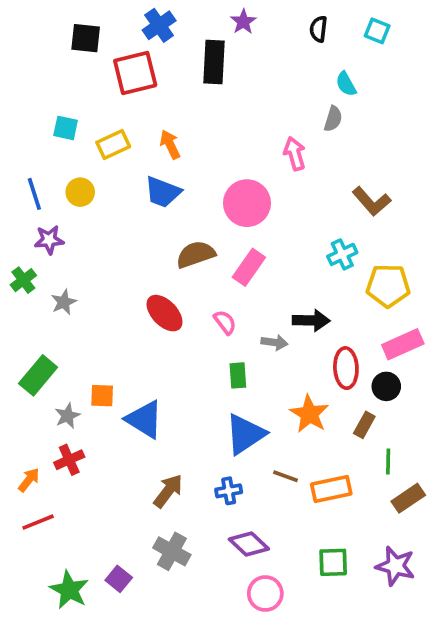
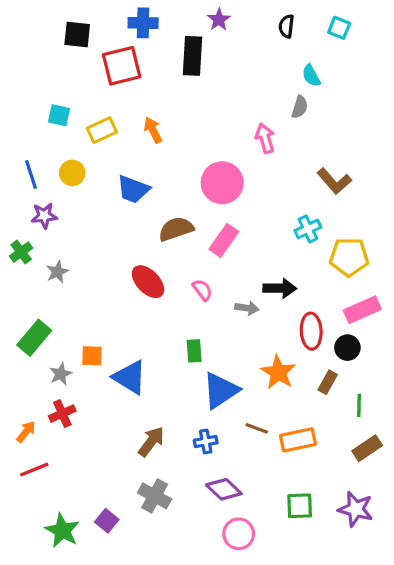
blue cross: (159, 25) -> (143, 23), turned 36
blue trapezoid: (163, 192) -> (133, 189), moved
green rectangle: (238, 375) -> (194, 351), moved
green line: (388, 462) -> (359, 405), moved

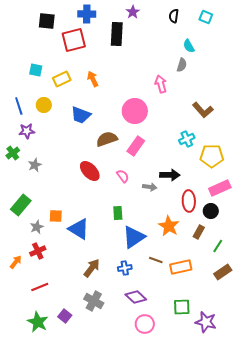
green line: (359, 405) -> (218, 246), turned 32
red line: (34, 470) -> (40, 287), moved
purple star: (356, 509) -> (206, 322), moved

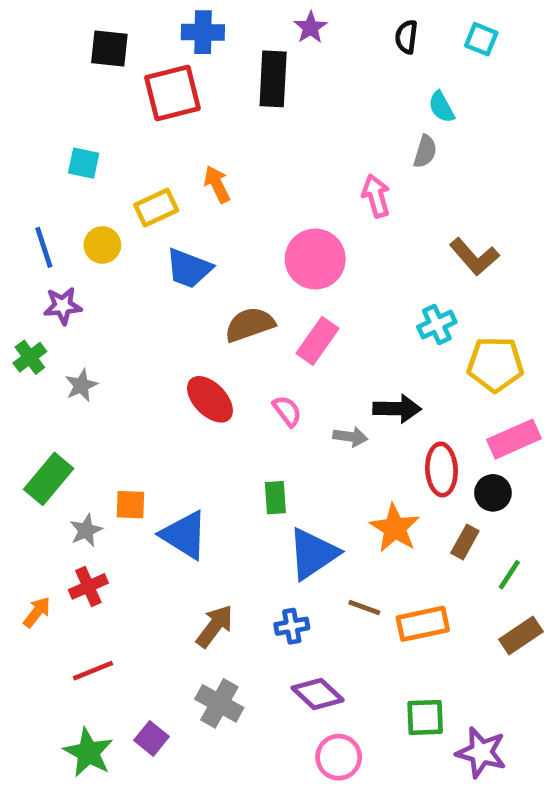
yellow rectangle: (62, 79) -> (156, 208), moved

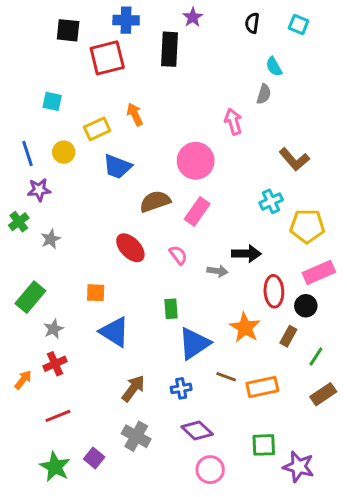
orange square: (130, 505) -> (96, 293), moved

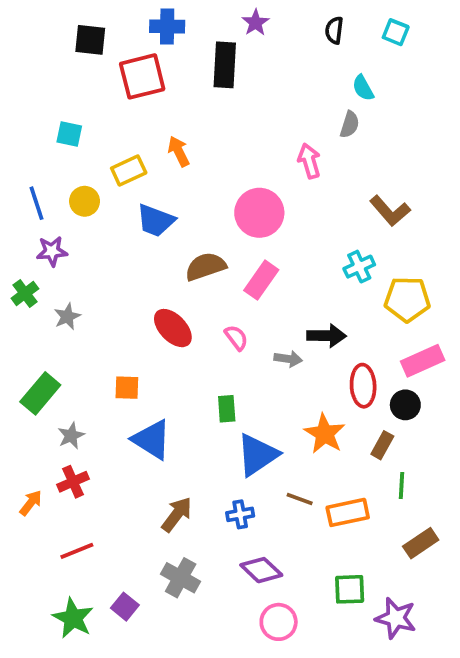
green line: (316, 357) -> (401, 486), moved, turned -30
brown rectangle: (323, 394) -> (421, 543), moved

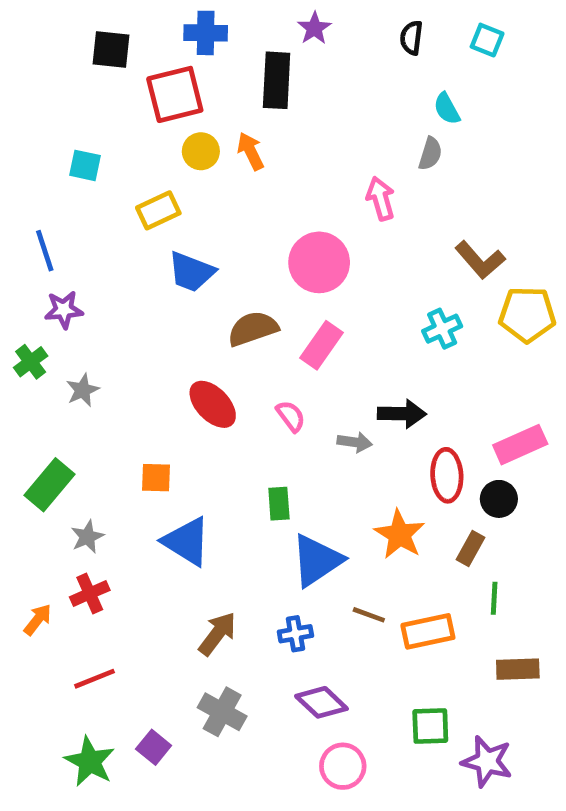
orange arrow: (179, 151) -> (251, 151), moved
yellow circle: (85, 201) -> (201, 151), moved
yellow pentagon: (407, 299) -> (527, 314), moved
brown rectangle: (421, 543) -> (518, 669), turned 32

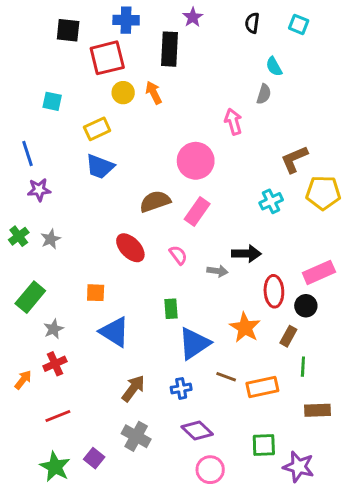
brown L-shape: (480, 260) -> (294, 159), turned 108
blue trapezoid: (191, 272) -> (100, 167), moved
green cross: (31, 362) -> (19, 236), moved

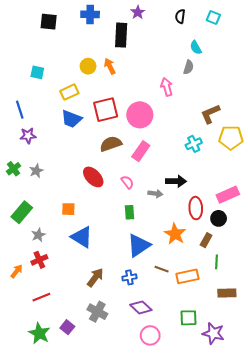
red square: (107, 58) -> (106, 110), moved
green rectangle: (171, 309) -> (129, 212), moved

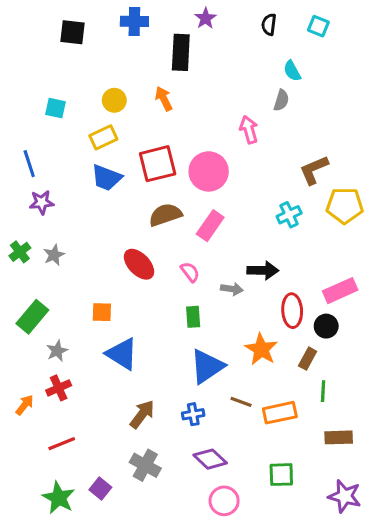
yellow circle: (88, 66) -> (114, 100), moved
purple star: (213, 333) -> (345, 496), moved

